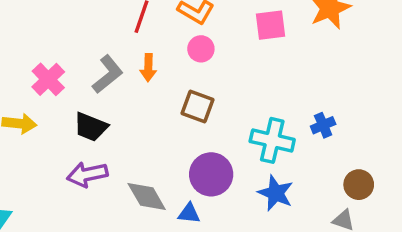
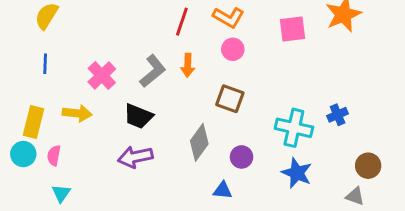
purple circle: (211, 174) -> (242, 157), size x0.6
gray diamond: (147, 196) -> (199, 142), moved, turned 66

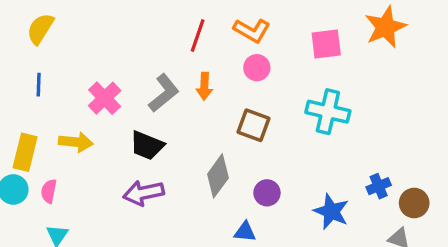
blue cross: (338, 115) -> (379, 186), moved
cyan cross: (294, 128) -> (328, 112), moved

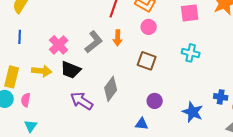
cyan cross: (328, 112) -> (191, 53), size x0.7
black trapezoid: (147, 145) -> (71, 70), moved
gray diamond: (218, 176) -> (111, 89), moved
blue cross: (379, 186) -> (221, 97), turned 32
purple arrow: (143, 193) -> (82, 101), turned 45

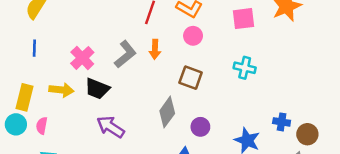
gray diamond: (111, 89) -> (167, 112), moved

